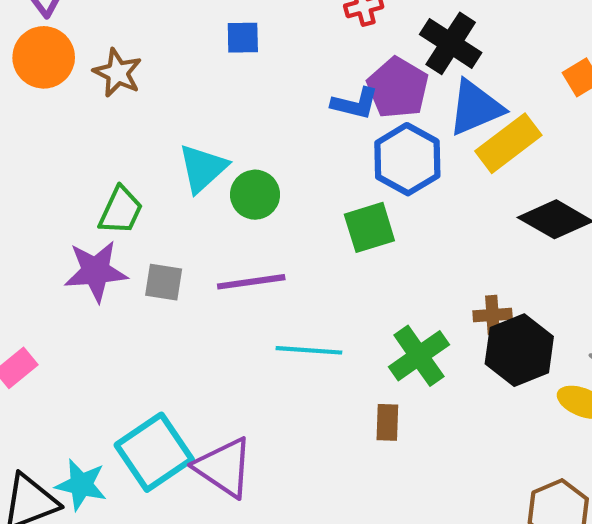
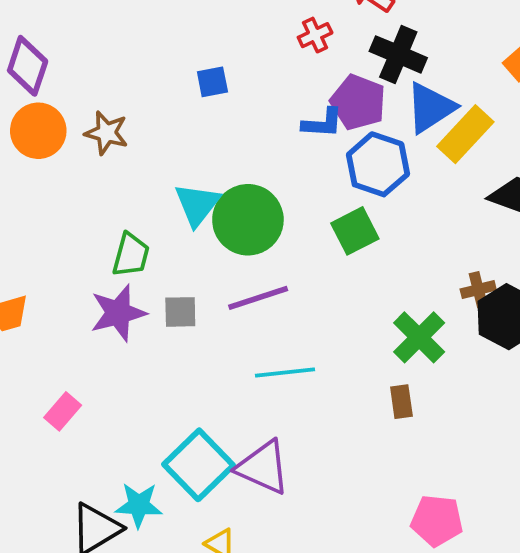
green circle: (255, 195) -> (248, 220), size x1.6
cyan line: (309, 350) -> (285, 372), moved

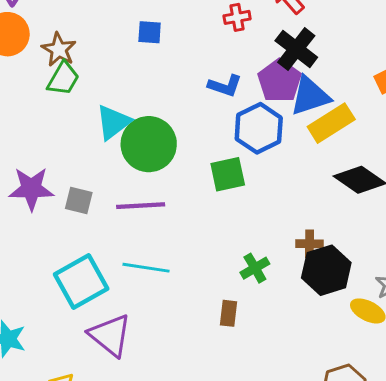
purple pentagon: (358, 102) -> (279, 81), moved
green trapezoid: (131, 255) -> (63, 79), moved
green cross: (419, 337) -> (255, 268), size x0.7
cyan square: (199, 465) -> (81, 282), moved

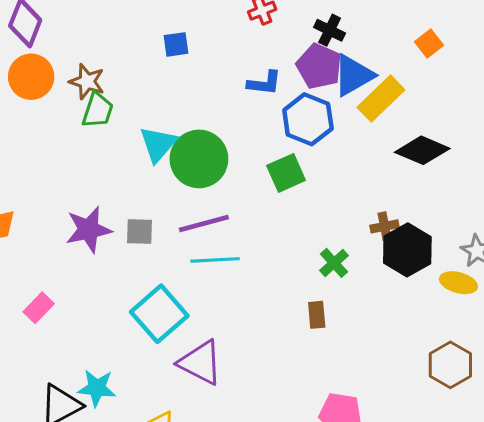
black cross: (296, 49) -> (330, 30), size x0.7
cyan line: (146, 268) -> (215, 260), moved

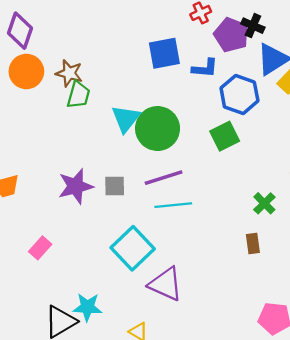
blue square: (176, 44) -> (164, 53), moved, size x1.6
purple pentagon: (319, 66) -> (231, 35), moved

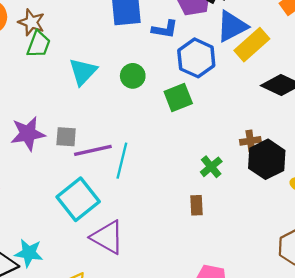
green circle: (158, 129) -> (133, 76), moved, size x0.6
purple line: (164, 178) -> (93, 150), moved
cyan line: (173, 205) -> (122, 161), turned -76

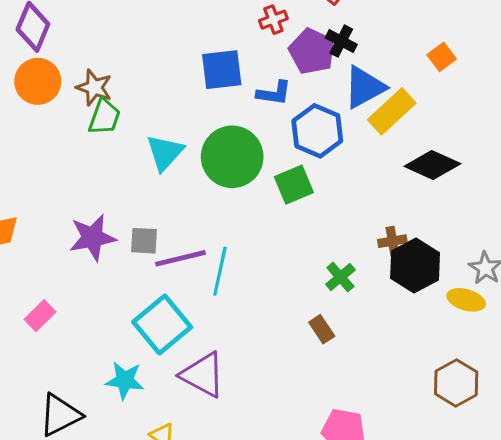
green circle: (133, 76) -> (232, 157), size x1.8
brown rectangle: (196, 205) -> (322, 329), turned -30
cyan star: (29, 253) -> (125, 380), moved

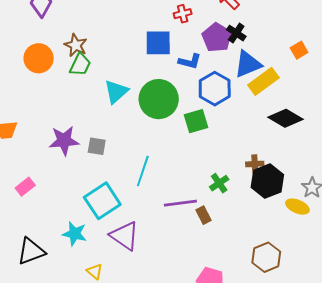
red cross: (273, 20) -> (183, 14), moved
orange circle: (38, 81) -> (39, 58), moved
purple line: (180, 258) -> (180, 203), moved
brown hexagon: (456, 383) -> (266, 257), moved

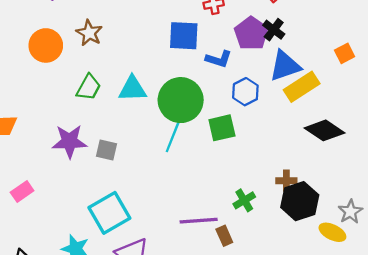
green trapezoid: (80, 65) -> (89, 87), moved
blue hexagon: (215, 89) -> (245, 92), size x0.7
cyan triangle: (116, 92) -> (132, 89), turned 36
cyan line: (143, 171) -> (173, 135), moved

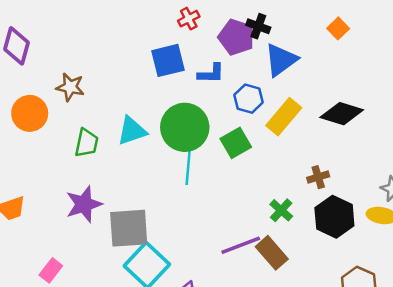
yellow rectangle: (302, 87) -> (284, 117), moved
gray square: (107, 150) -> (129, 228), moved, size x1.8
black hexagon: (300, 201) -> (334, 217), moved
brown rectangle: (224, 236) -> (272, 253), size x1.5

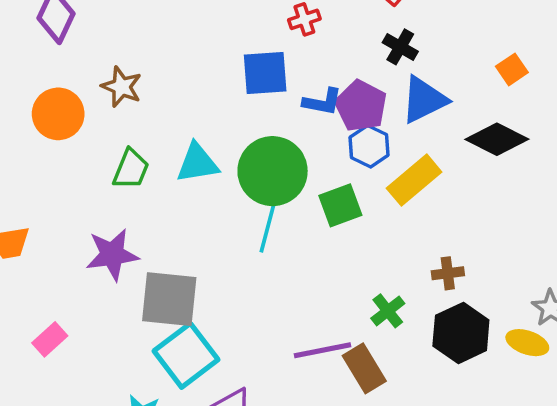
purple pentagon: (236, 37) -> (361, 106), moved
black diamond: (342, 114) -> (497, 139), moved

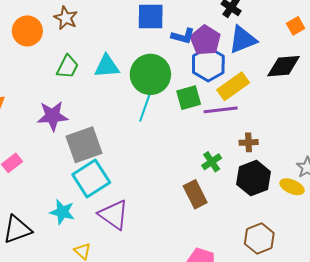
black diamond: (497, 139) -> (284, 66), turned -36
blue hexagon: (369, 146) -> (208, 64), size x1.4
gray square: (169, 299) -> (84, 145), turned -30
purple line: (323, 350) -> (221, 110), moved

